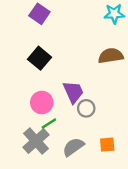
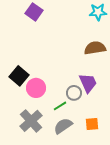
black square: (39, 58) -> (19, 76), moved
purple trapezoid: (73, 92) -> (88, 83), moved
green line: (49, 124) -> (60, 106), moved

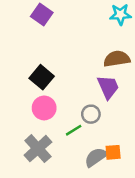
black square: (19, 76) -> (42, 77), moved
purple trapezoid: (88, 83) -> (108, 87), moved
gray semicircle: (63, 126) -> (96, 157), moved

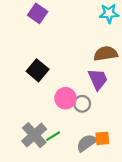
pink circle: (44, 108) -> (65, 98), moved
green line: (74, 130) -> (53, 136), moved

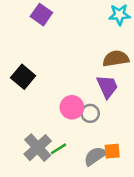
black square: (38, 70) -> (23, 77), moved

